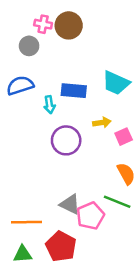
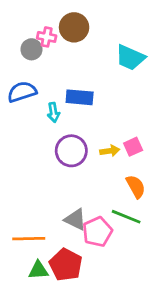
pink cross: (43, 24) -> (47, 37), moved
cyan trapezoid: (116, 83) -> (130, 58), moved
yellow arrow: (102, 123) -> (110, 151), moved
green triangle: (23, 254) -> (38, 270), moved

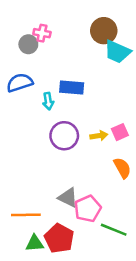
brown circle: (74, 27) -> (104, 31), moved
green line: (126, 217) -> (114, 230), moved

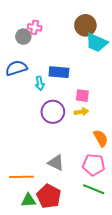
pink square: (120, 132) -> (82, 96), moved, turned 32
pink pentagon: (88, 209) -> (94, 165), moved, turned 30

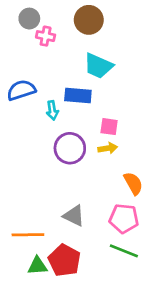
brown circle: (85, 25) -> (89, 20), moved
gray circle: (23, 37) -> (29, 19), moved
cyan trapezoid: (97, 43) -> (98, 66), moved

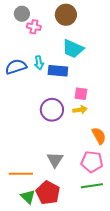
cyan arrow: (52, 110) -> (39, 63), moved
gray triangle: (74, 216) -> (55, 160), turned 36
green line: (124, 251) -> (92, 186), turned -30
green triangle: (37, 266) -> (28, 197), turned 49

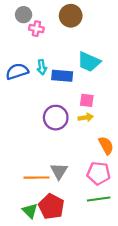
cyan trapezoid: (73, 49) -> (89, 62), moved
orange line: (21, 174) -> (36, 178), moved

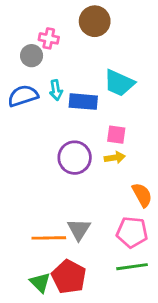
gray circle: (24, 15) -> (32, 56), moved

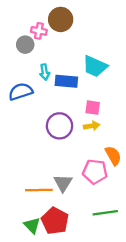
brown circle: (95, 21) -> (61, 19), moved
blue semicircle: (23, 96) -> (21, 92), moved
pink pentagon: (132, 232) -> (95, 172), moved

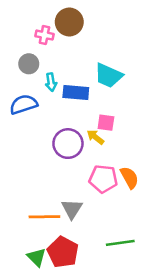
gray circle: (25, 45) -> (29, 64), moved
yellow arrow: (92, 126) -> (95, 137), moved, turned -133
pink pentagon: (95, 172) -> (103, 179), moved

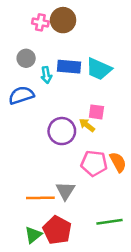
pink cross: (44, 35) -> (40, 22), moved
blue rectangle: (76, 93) -> (69, 67), moved
green triangle: (37, 257) -> (33, 235), turned 36

